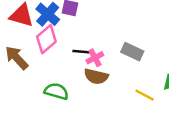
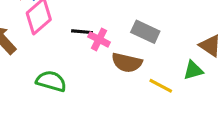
pink cross: (95, 58) -> (99, 39), turned -35
brown semicircle: (96, 76) -> (127, 63), moved

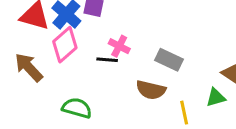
pink cross: (99, 39) -> (119, 46), moved
yellow line: (161, 86) -> (184, 113), turned 50

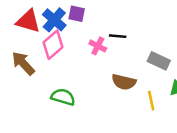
black line: (107, 60) -> (118, 36), moved
gray rectangle: (169, 60) -> (159, 61), moved

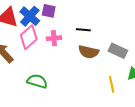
pink cross: (98, 46) -> (54, 38), moved, turned -32
brown semicircle: (124, 82) -> (89, 52), moved

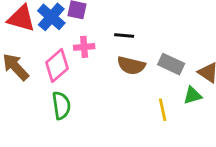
pink diamond: (29, 37) -> (57, 65), moved
green semicircle: (37, 81) -> (61, 105), turned 66

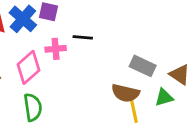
black line: (124, 35) -> (83, 37), moved
brown semicircle: (131, 65) -> (125, 93), moved

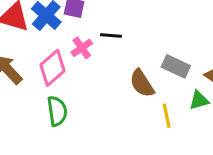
pink cross: (56, 49) -> (82, 48), turned -30
brown semicircle: (125, 93) -> (142, 83), moved, turned 44

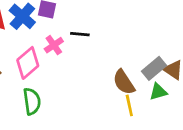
gray rectangle: (176, 66) -> (154, 68), moved, turned -65
brown semicircle: (142, 83) -> (124, 82), moved

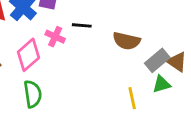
pink cross: (54, 45) -> (55, 37), turned -30
brown semicircle: (124, 82) -> (126, 41), moved, turned -44

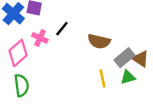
black line: (82, 25) -> (62, 29), turned -56
yellow line: (132, 98) -> (102, 78), moved

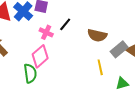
pink diamond: (18, 53) -> (40, 56), moved
green triangle: (128, 77) -> (122, 83), moved

